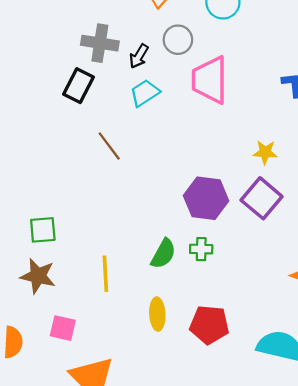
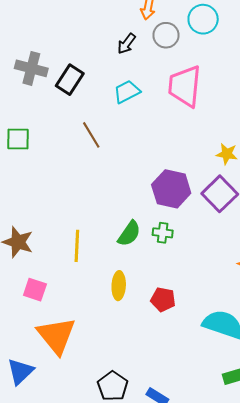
gray circle: (178, 40) -> (166, 35), moved
gray cross: (100, 43) -> (31, 68), moved
black arrow: (139, 56) -> (127, 44), moved
green square: (43, 230) -> (18, 139), moved
red pentagon: (209, 325) -> (163, 299), size x0.7

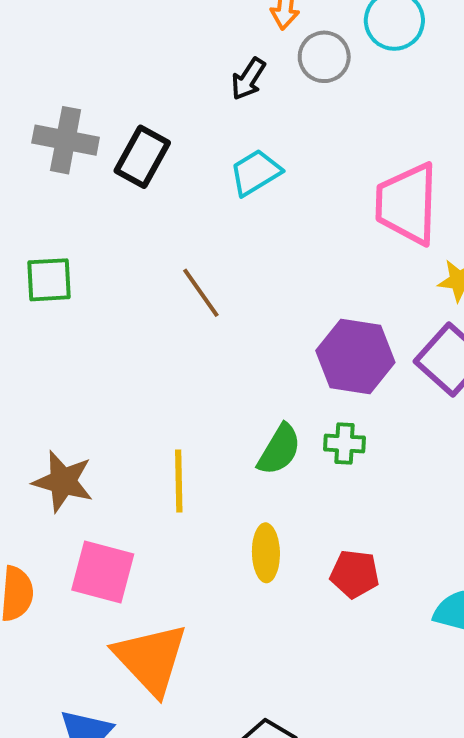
pink trapezoid: (185, 86) -> (407, 204), moved
brown line: (91, 135) -> (201, 293), moved
pink square: (35, 290) -> (103, 572), size x1.4

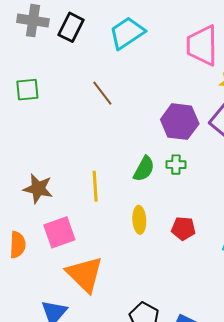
cyan trapezoid: (256, 173) -> (127, 33), size x1.4
pink square: (103, 572) -> (59, 232), turned -32

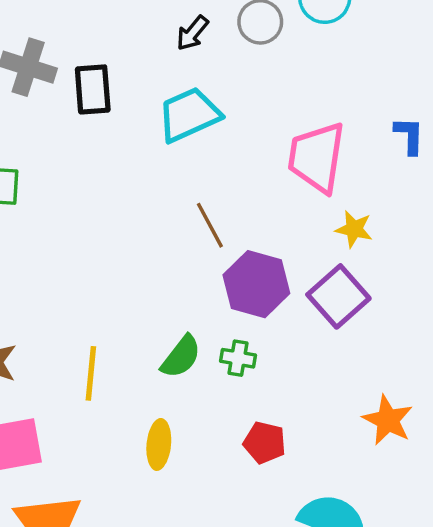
black rectangle: (71, 27) -> (93, 89), turned -40
brown line: (102, 93) -> (210, 225), moved
red pentagon: (183, 229) -> (265, 443), moved

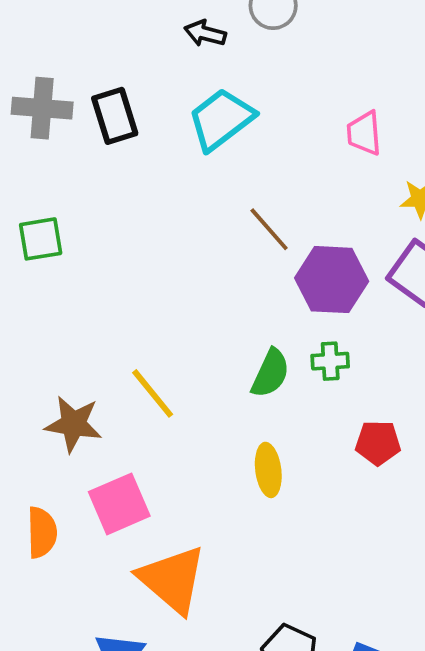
black arrow: (192, 33) -> (205, 33), turned 78
pink trapezoid: (317, 157) -> (364, 133), size x0.6
yellow line: (91, 373) -> (153, 393), moved, turned -32

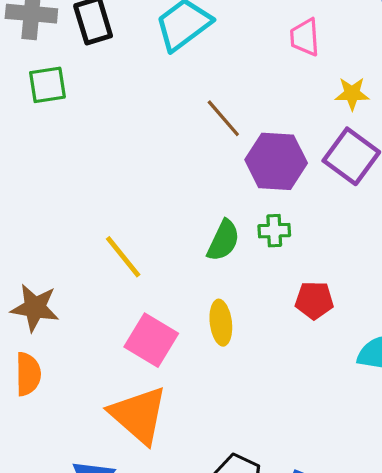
green square: (41, 239) -> (47, 85), moved
brown star: (73, 424) -> (35, 308), moved
pink square: (119, 504) -> (151, 340), moved, turned -36

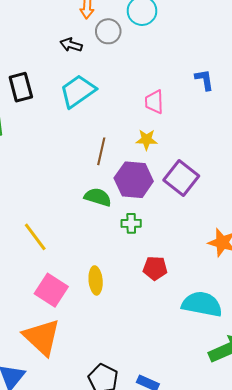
yellow star: (352, 94) -> (146, 140), moved
brown line: (223, 118) -> (101, 151), turned 52
green semicircle: (223, 240) -> (98, 197), moved, turned -100

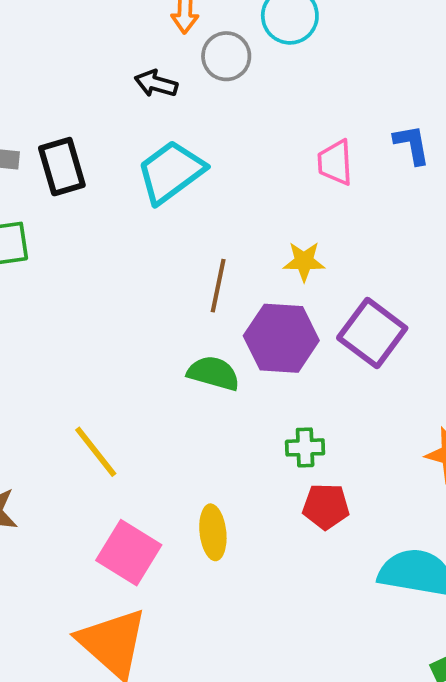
pink trapezoid: (154, 102) -> (335, 162), moved
green cross: (131, 223) -> (305, 447), moved

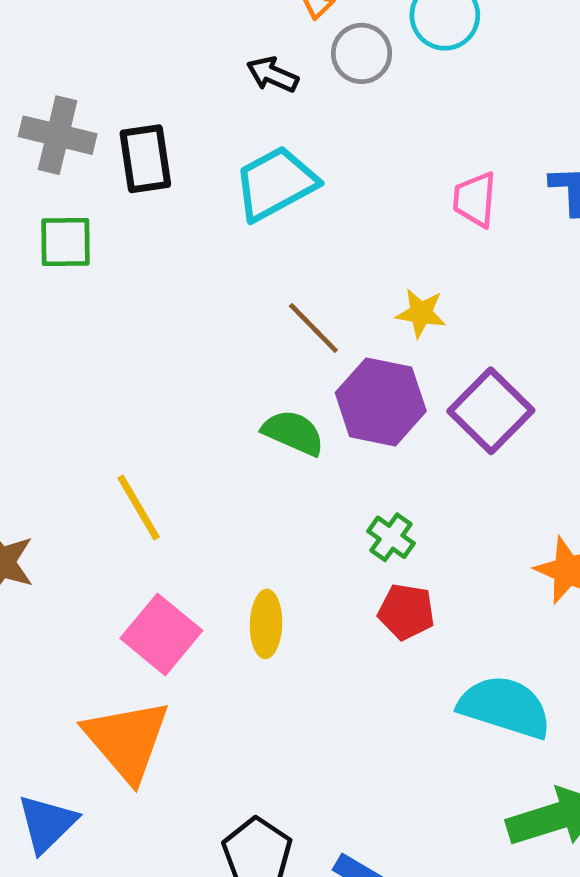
brown line: (218, 286) -> (313, 328), turned -64
green cross: (305, 447) -> (391, 537), turned 30

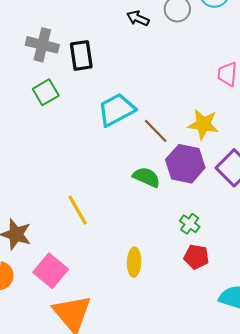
cyan trapezoid: (276, 183) -> (116, 110), moved
green square: (65, 242) -> (46, 92), turned -30
yellow star: (421, 313) -> (203, 124), size x1.4
pink square: (161, 634) -> (51, 271), moved

